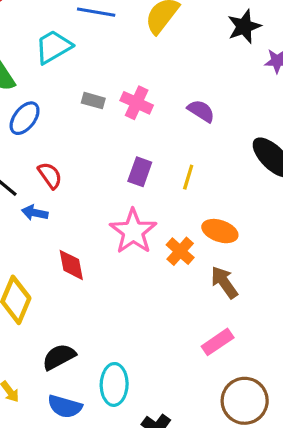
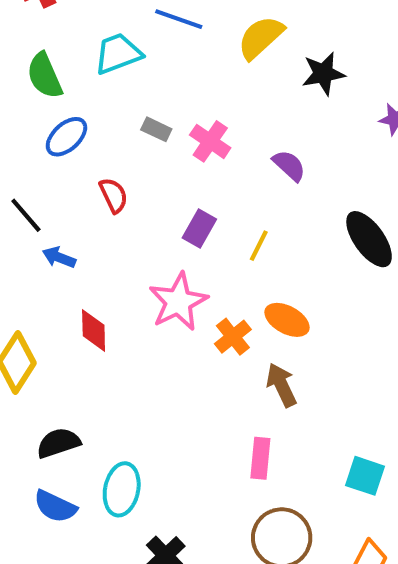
black star: (244, 26) -> (323, 74), moved
red semicircle: (50, 175) -> (114, 195), moved
pink rectangle: (218, 342) -> (260, 458), turned -60

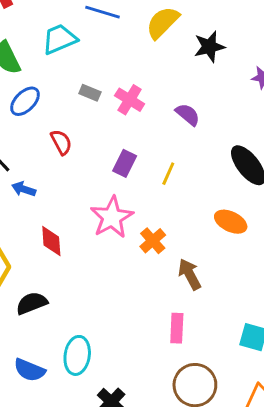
orange ellipse: (287, 320) -> (231, 222), moved
black semicircle: (58, 443) -> (32, 303), moved

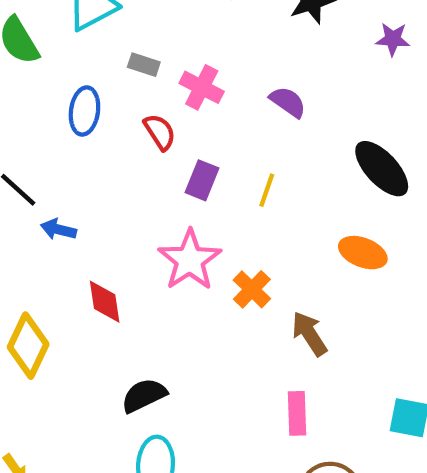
gray rectangle: (90, 93) -> (144, 65), moved
blue ellipse: (25, 101) -> (84, 111), moved, turned -32
red semicircle: (61, 142) -> (160, 132), moved
black semicircle: (32, 303) -> (144, 395), moved

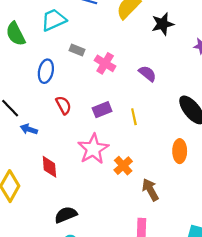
red semicircle: (160, 132) -> (63, 105), moved
purple rectangle: (202, 180) -> (102, 110), turned 42
yellow line: (267, 190) -> (134, 117), turned -35
orange ellipse: (363, 253) -> (180, 151), turned 65

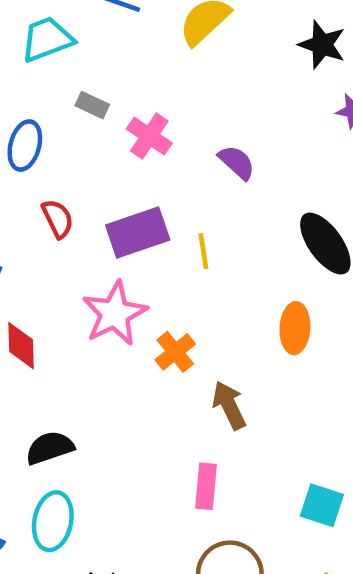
black star: (163, 24) -> (322, 45), moved, turned 30
purple rectangle: (102, 110) -> (138, 232), size x1.5

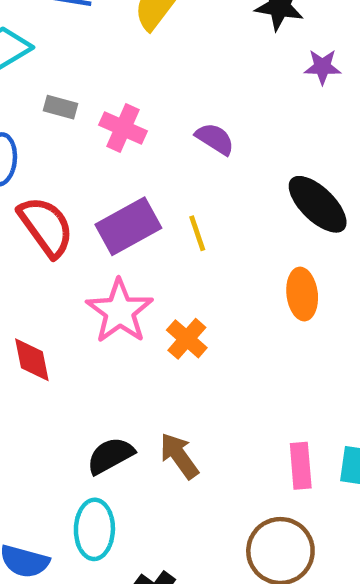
red semicircle: (58, 219) -> (46, 227), size x1.6
brown arrow: (229, 405) -> (179, 456), moved
black semicircle: (50, 448) -> (110, 456), moved
pink rectangle: (206, 486) -> (301, 466), moved

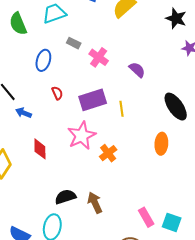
red semicircle: (46, 227) -> (57, 93), size x0.5
pink rectangle: (301, 466) -> (146, 217), turned -36

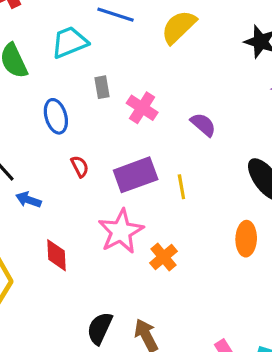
gray rectangle: (74, 43) -> (102, 87), turned 56
blue ellipse: (43, 60) -> (56, 116), turned -30
black semicircle: (65, 197) -> (100, 328), turned -45

